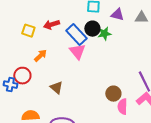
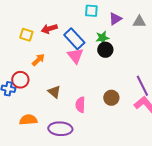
purple triangle: (117, 15) -> (115, 19), turned -48
black circle: (92, 29) -> (105, 50), moved
pink semicircle: (122, 107) -> (80, 105), moved

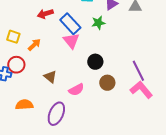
yellow square: (26, 35) -> (13, 37), moved
black circle: (105, 50) -> (95, 62), moved
pink semicircle: (80, 105) -> (76, 90), turned -119
purple ellipse: (60, 129) -> (56, 114), turned -70

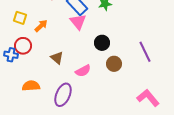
pink L-shape: (141, 90) -> (148, 98), moved

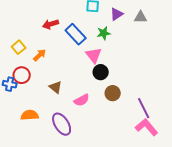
yellow square: (20, 18) -> (19, 47), turned 32
pink triangle: (78, 22) -> (94, 55), moved
purple line: (145, 52) -> (144, 108), moved
purple ellipse: (63, 95) -> (62, 124), turned -55

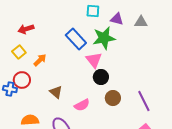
purple triangle: (117, 14) -> (117, 19), turned 48
red arrow: (51, 24) -> (26, 29), moved
green star: (104, 33) -> (104, 38), size x1.6
purple line: (144, 108) -> (144, 101), moved

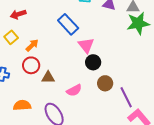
green star: (104, 38) -> (138, 23), moved
red circle: (22, 80) -> (31, 65), moved
brown triangle: (56, 92) -> (48, 77), turned -40
purple line: (144, 101) -> (126, 97), moved

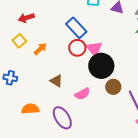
black circle: (93, 62) -> (101, 66), size x1.6
red circle: (31, 65) -> (77, 48), moved
brown triangle: (48, 77) -> (56, 81), turned 32

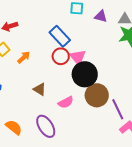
brown circle: (113, 87) -> (97, 95), size x1.5
orange semicircle: (30, 109) -> (14, 127), moved, turned 42

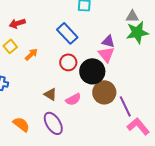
purple triangle: (101, 16) -> (108, 41), moved
red circle: (61, 56) -> (68, 62), moved
pink triangle: (78, 57) -> (106, 54), moved
brown triangle: (40, 89) -> (50, 94), moved

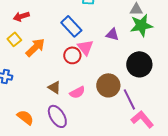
orange arrow: (31, 54) -> (35, 47), size x1.5
pink triangle: (106, 54) -> (85, 47), moved
black circle: (92, 71) -> (139, 64), moved

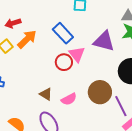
purple triangle: (112, 34) -> (104, 41), size x1.6
orange arrow: (35, 47) -> (27, 39), moved

